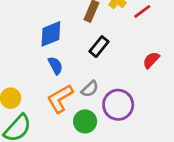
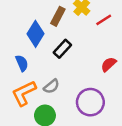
blue diamond: (51, 34) -> (35, 34), moved, turned -40
purple circle: (118, 105) -> (90, 102), moved

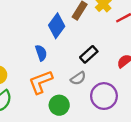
black rectangle: (62, 49) -> (89, 54), moved
gray semicircle: (51, 86) -> (78, 78), moved

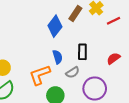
blue semicircle: (41, 53) -> (58, 57), moved
black rectangle: (89, 54) -> (82, 52), turned -49

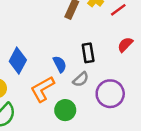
blue diamond: (55, 26) -> (18, 61), moved
red semicircle: (113, 58) -> (125, 45), moved

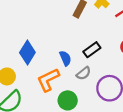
black rectangle: (88, 53) -> (92, 50), turned 60

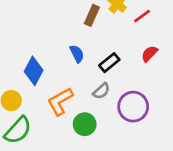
blue semicircle: (65, 58) -> (77, 54), moved

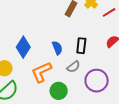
blue semicircle: (77, 54) -> (57, 48), moved
black rectangle: (109, 63) -> (81, 46), turned -49

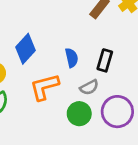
green circle: (59, 91) -> (79, 114), moved

